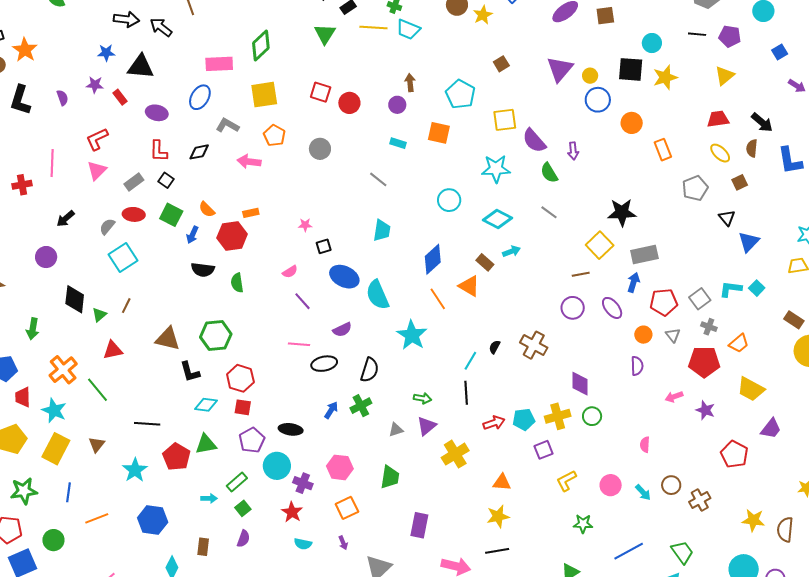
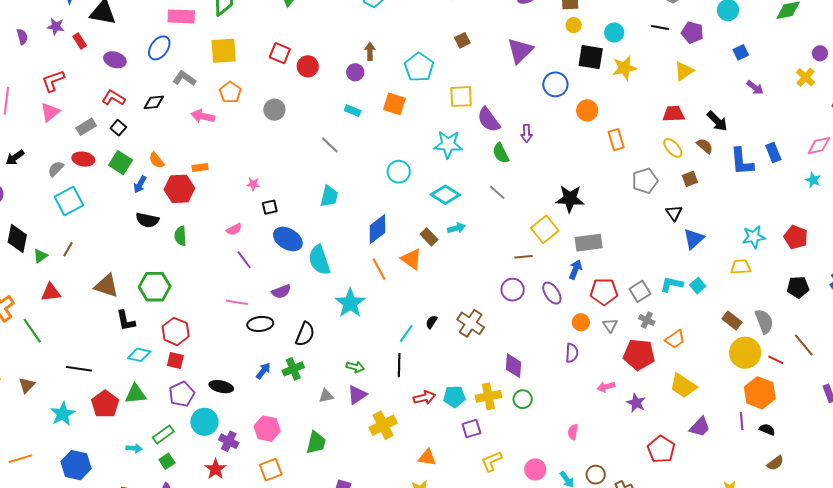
yellow circle: (590, 76) -> (574, 25), moved
brown semicircle: (752, 148) -> (705, 146), turned 120
red L-shape: (158, 151) -> (113, 98), turned 115

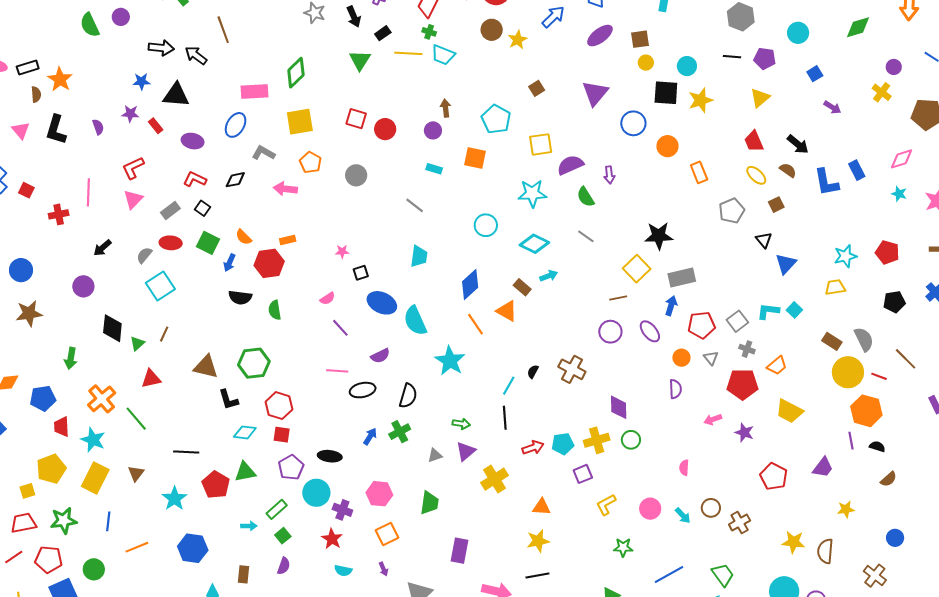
red trapezoid: (674, 114) -> (754, 141), turned -105
purple semicircle: (489, 120) -> (570, 165), turned 108
purple trapezoid: (700, 427) -> (823, 467), moved

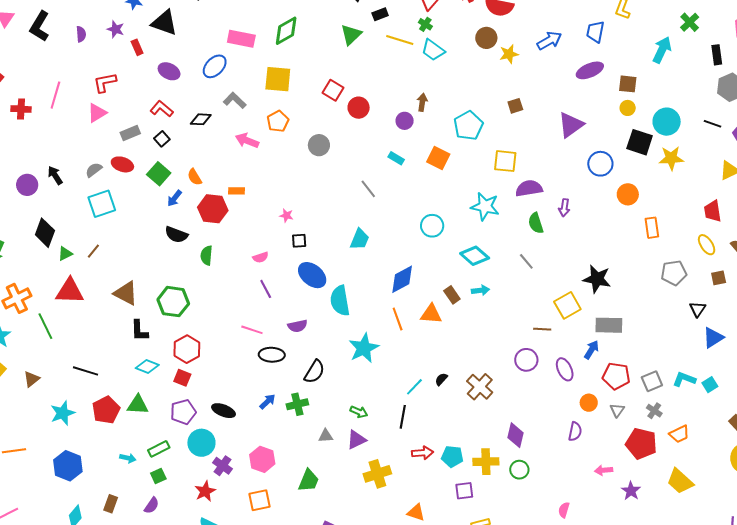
cyan circle: (687, 66) -> (667, 122), size x1.4
black arrow: (102, 248) -> (55, 175), moved, turned 84
orange triangle: (507, 311) -> (431, 314), turned -40
red triangle: (151, 379) -> (70, 291), size x1.4

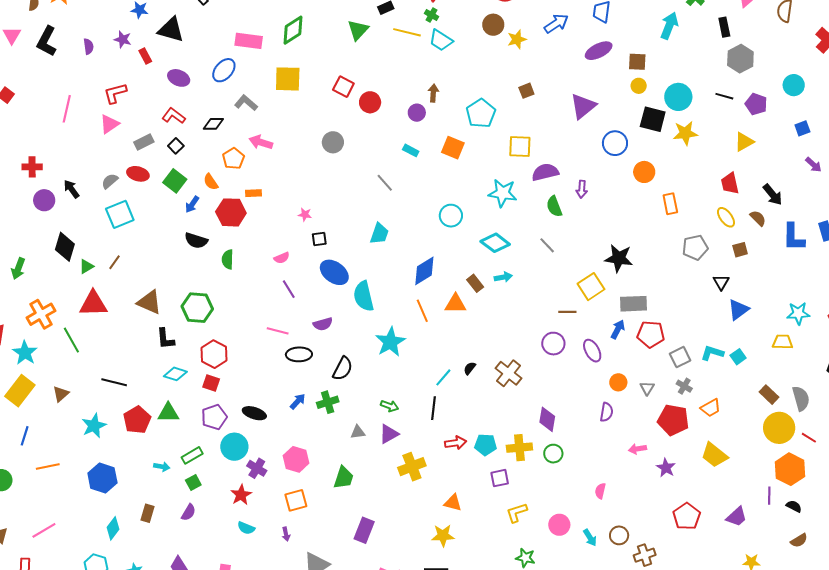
red cross: (21, 109) -> (32, 167), moved
orange pentagon: (278, 121) -> (233, 159), moved
red pentagon: (616, 376) -> (651, 334), moved

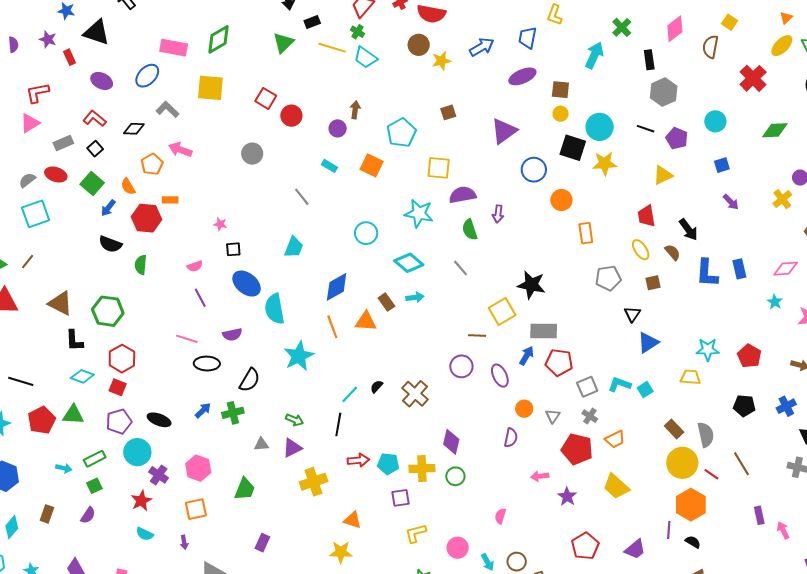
purple rectangle: (364, 530) -> (262, 543), size x0.7

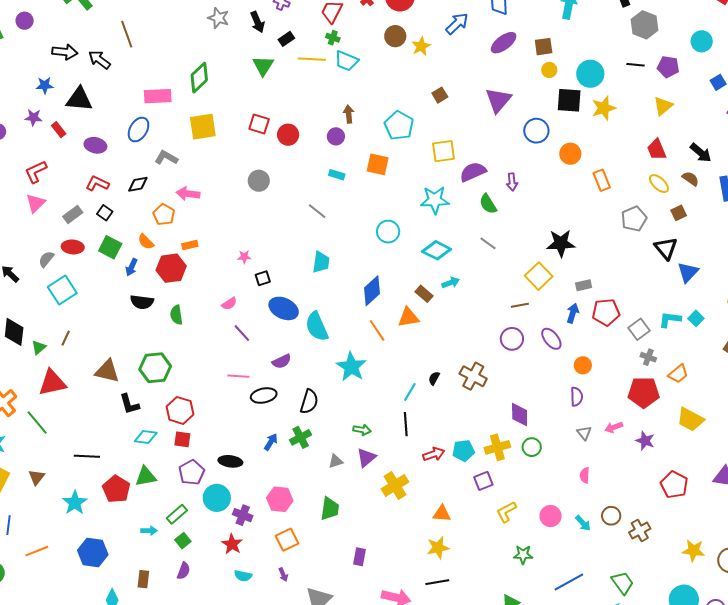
black triangle: (632, 314) -> (666, 248), size x1.4
gray rectangle: (544, 331) -> (584, 285), size x0.6
gray triangle: (553, 416) -> (584, 433), moved

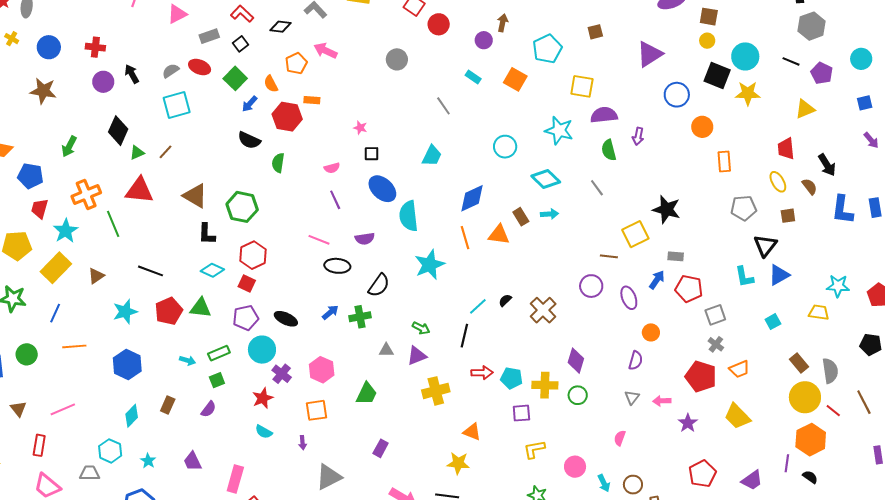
cyan L-shape: (670, 319) -> (744, 277), moved, turned -125

